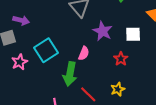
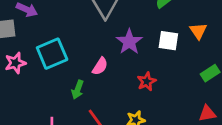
white square: (133, 34) -> (168, 41), moved
green arrow: (70, 74) -> (78, 90), size x0.6

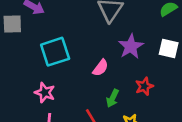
pink star: (15, 63) -> (45, 93), moved, turned 30
green arrow: (78, 90) -> (113, 98), moved

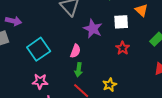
red star: (144, 86) -> (123, 48), moved
green arrow: (113, 98) -> (79, 70), moved

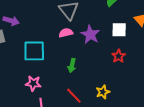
cyan square: (39, 49) -> (34, 51), turned 30
pink semicircle: (75, 51) -> (66, 33), moved, turned -128
green arrow: (79, 70) -> (72, 66), moved

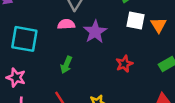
white square: (119, 30) -> (135, 21), moved

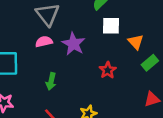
orange triangle: (158, 25) -> (136, 42), moved

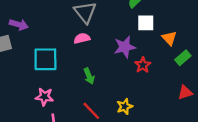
purple star: (73, 44) -> (125, 47), moved, turned 30
green arrow: (51, 81) -> (89, 76), turned -35

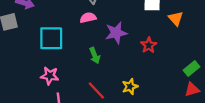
purple star: (125, 47) -> (116, 33), moved
green rectangle: (183, 58) -> (192, 68), moved
red triangle: (185, 92) -> (192, 89), moved

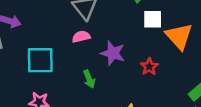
orange triangle: (176, 18) -> (179, 36), size x1.6
purple star: (116, 33) -> (113, 53), turned 30

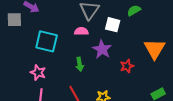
white square: (153, 19) -> (113, 25), moved

